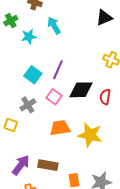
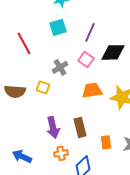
cyan square: (33, 75) -> (58, 27), moved, turned 36
purple arrow: (21, 165) -> (53, 127), turned 130
brown rectangle: (48, 165) -> (80, 127), turned 66

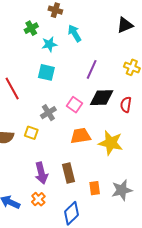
cyan square: (58, 27) -> (46, 72), turned 30
purple line: (90, 32) -> (92, 69), moved
orange cross: (61, 153) -> (38, 199), moved, turned -32

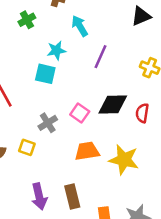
cyan star: (49, 44) -> (56, 50), moved
purple line: (92, 69) -> (101, 57), moved

